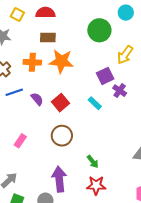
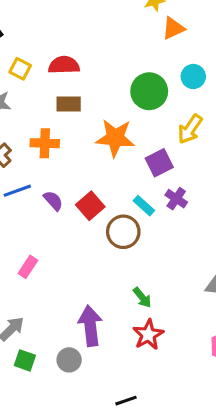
cyan circle: (126, 13) -> (193, 77), moved
orange star: (61, 61) -> (115, 138), moved
purple cross: (120, 91) -> (176, 199), moved
brown circle: (62, 136) -> (123, 232), moved
red star: (96, 185) -> (148, 335), turned -30

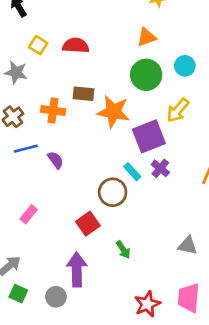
orange triangle: (173, 28) -> (147, 37), moved
brown rectangle: (69, 104) -> (84, 94), moved
purple square: (159, 163) -> (149, 136), size x1.4
red square: (90, 206) -> (88, 224), moved
red star: (148, 335) -> (147, 304), moved

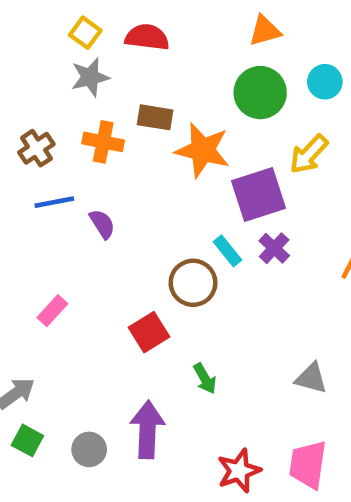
gray star: (16, 72) -> (90, 77), moved, turned -30
purple arrow: (77, 270) -> (148, 430), moved

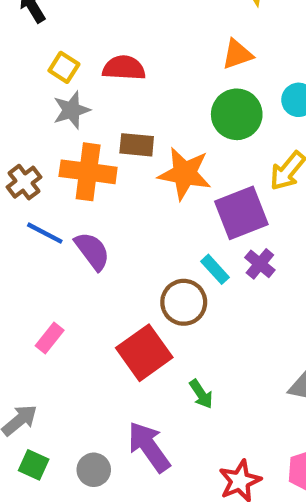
orange cross: (103, 142) -> (88, 172), size x1.4
blue line: (54, 202) -> (45, 233), turned 42
purple semicircle: (102, 224) -> (92, 251), size x1.4
red square: (149, 332) -> (144, 353), size x1.4
purple arrow: (148, 430) -> (149, 447), turned -34

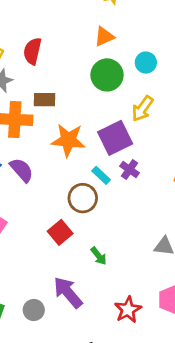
red semicircle: (124, 68) -> (32, 51), turned -76
orange star: (185, 174) -> (68, 140), moved
red square: (144, 353) -> (60, 232), size x0.7

